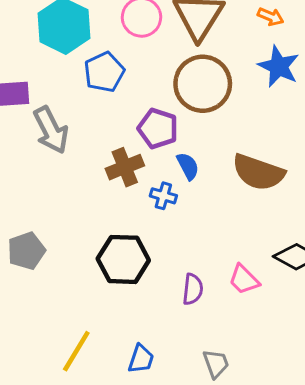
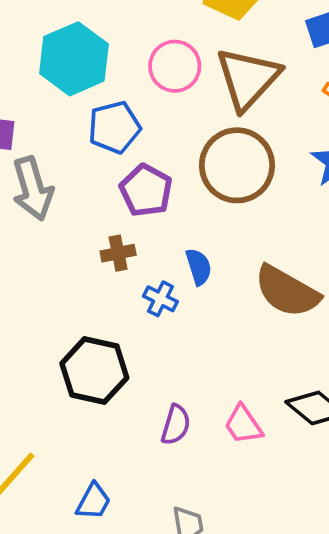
purple pentagon: (158, 128) -> (146, 190), moved
brown cross: (125, 167) -> (118, 253), size x0.7

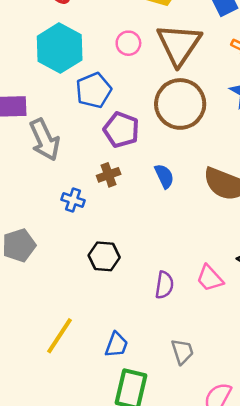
pink circle: (175, 66) -> (128, 43), size x0.7
blue cross: (160, 299) -> (73, 200), moved
black hexagon: (94, 371) -> (104, 256), size x0.7

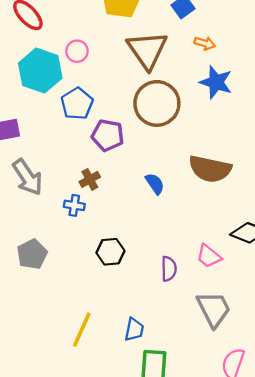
pink circle: (128, 43) -> (77, 51), moved
gray arrow: (45, 140) -> (27, 177), moved
brown cross: (109, 175) -> (90, 179), moved
blue semicircle: (164, 176) -> (155, 184), moved
gray trapezoid: (182, 351) -> (214, 309), moved, size x1.6

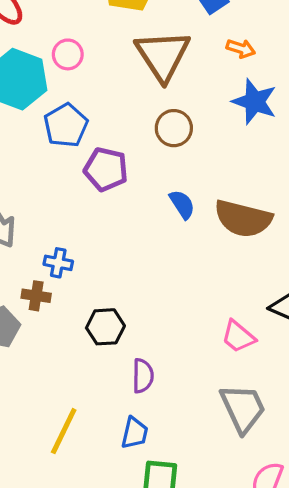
brown circle: (157, 103) -> (174, 128), size x0.6
brown cross: (90, 179) -> (36, 296), moved, turned 36
blue semicircle: (155, 184) -> (182, 204), moved
purple semicircle: (169, 269) -> (143, 376), moved

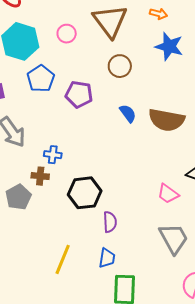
pink circle: (68, 54) -> (67, 34), moved
blue pentagon: (66, 125) -> (41, 79), moved
black hexagon: (105, 327) -> (85, 193), size x1.4

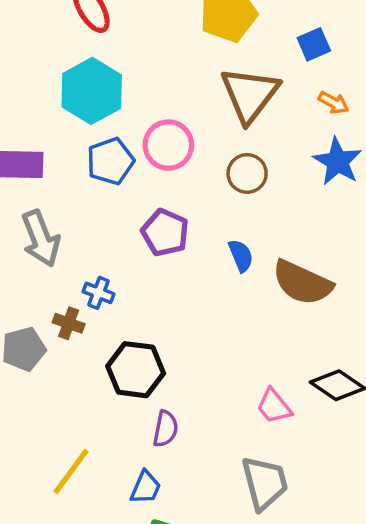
pink circle: (67, 34) -> (168, 145), moved, size x1.5
purple pentagon: (79, 94) -> (165, 233), moved

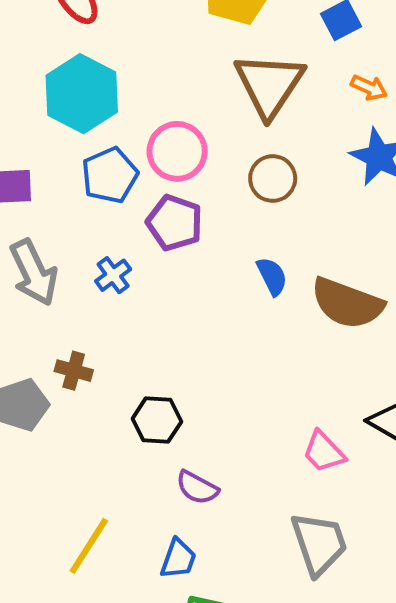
purple pentagon: (165, 233) -> (175, 223), moved
blue cross: (98, 293) -> (113, 275), moved, turned 36
black hexagon: (136, 370) -> (157, 420), size x0.7
purple semicircle: (165, 429) -> (197, 488), turned 111

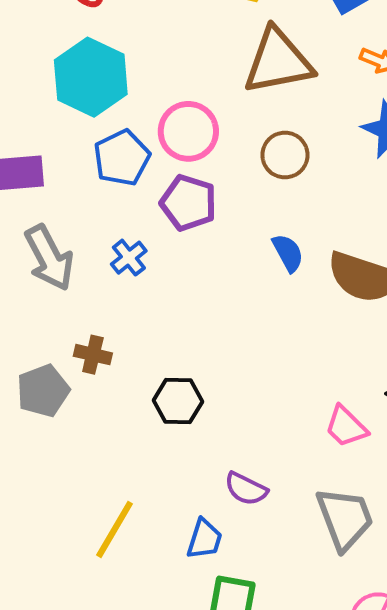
brown triangle: (269, 85) -> (278, 61), turned 48
purple semicircle: (197, 488) -> (246, 489), moved

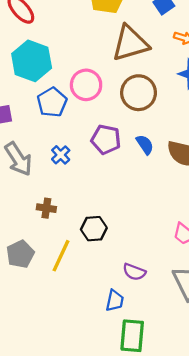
brown circle: (285, 155) -> (139, 93), size x1.4
purple pentagon: (188, 203) -> (106, 139), moved
gray pentagon: (43, 391) -> (20, 254), moved
yellow line: (114, 529) -> (61, 256), moved

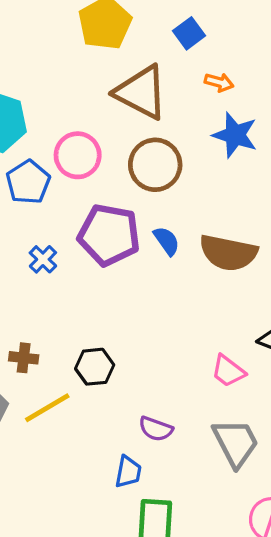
brown triangle: (130, 43) -> (141, 92), turned 45
purple pentagon: (106, 139) -> (109, 235), size x1.4
brown cross: (46, 208) -> (24, 358), moved
yellow line: (61, 256) -> (47, 408), turned 36

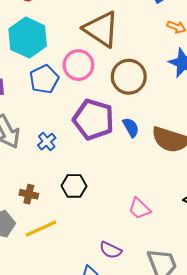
brown triangle: (141, 92) -> (101, 29), moved
blue cross: (43, 259) -> (47, 142), moved
black hexagon: (95, 367) -> (74, 186), moved
pink trapezoid: (228, 371) -> (140, 209), moved

